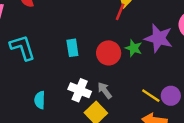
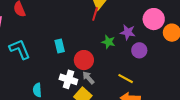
purple star: (159, 38) -> (128, 32), size x0.7
red circle: (109, 53) -> (84, 60), moved
purple circle: (171, 96) -> (139, 50), moved

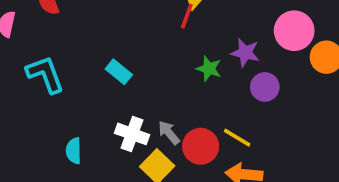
cyan rectangle: (60, 46) -> (119, 72), turned -40
red circle: (84, 60) -> (201, 146), moved

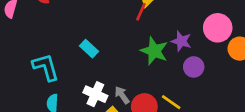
green star: (209, 69) -> (154, 51), size x1.5
cyan L-shape: (45, 74) -> (46, 67), moved

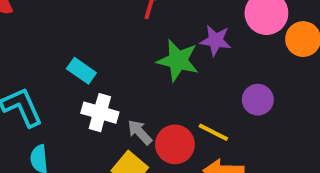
purple circle: (194, 67) -> (258, 100), moved
white cross: (95, 94) -> (100, 113), moved

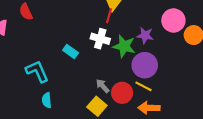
purple circle: (258, 100) -> (145, 65), moved, size x1.5
white cross: (100, 113) -> (100, 39), moved

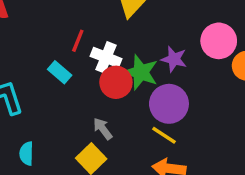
red line: (109, 16) -> (78, 41), moved
red circle: (122, 93) -> (116, 82), moved
cyan semicircle: (47, 100) -> (26, 154), moved

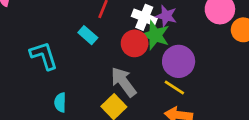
white cross: (106, 57) -> (144, 17), moved
purple star: (174, 59) -> (166, 16), moved
gray arrow: (103, 129) -> (123, 82), size x1.6

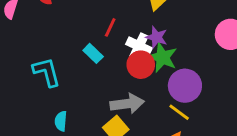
purple star: (166, 16) -> (157, 37), moved
white cross: (144, 17) -> (139, 46), moved
gray arrow: (123, 82) -> (127, 104), turned 116

